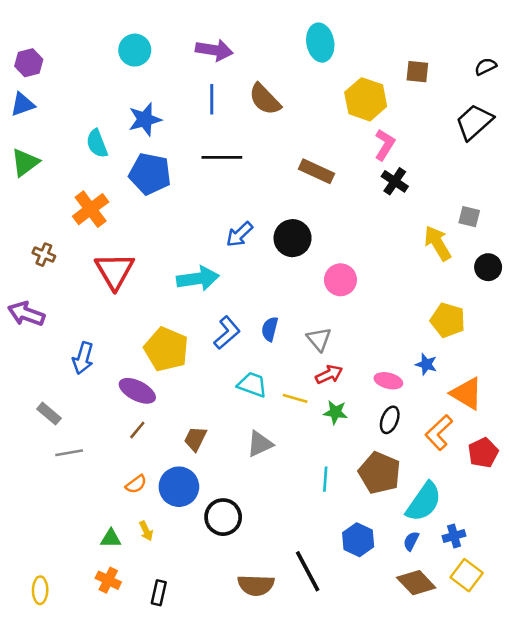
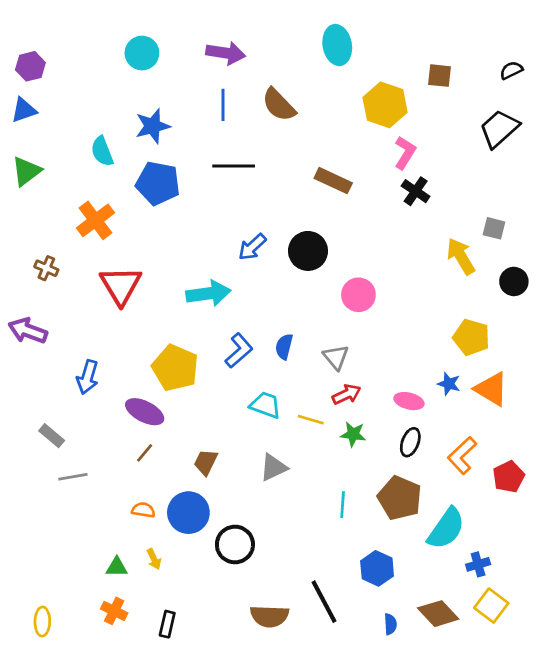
orange triangle: (467, 393) -> (491, 389), moved
orange semicircle: (136, 484) -> (143, 510), turned -135
blue semicircle: (411, 541) -> (390, 624), moved, turned 150

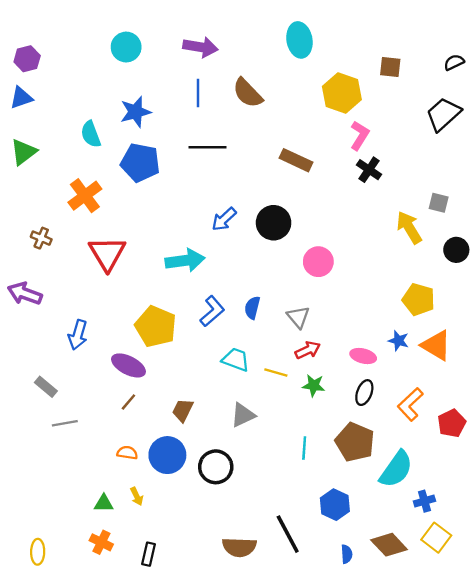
black circle: (235, 544) -> (216, 467), moved

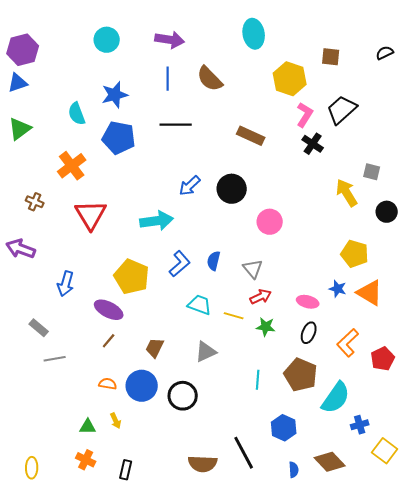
purple hexagon: (27, 59) -> (23, 50), size x1.4
black trapezoid: (443, 114) -> (342, 110), moved
yellow square: (436, 538) -> (385, 451), moved

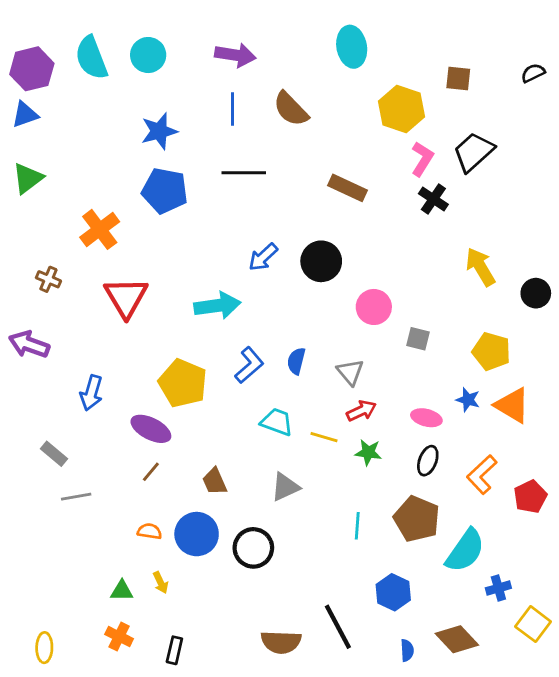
cyan semicircle: (77, 114) -> (91, 58), moved, size x1.4
gray square: (372, 172) -> (418, 339), moved
brown trapezoid: (155, 348) -> (215, 481), turned -50

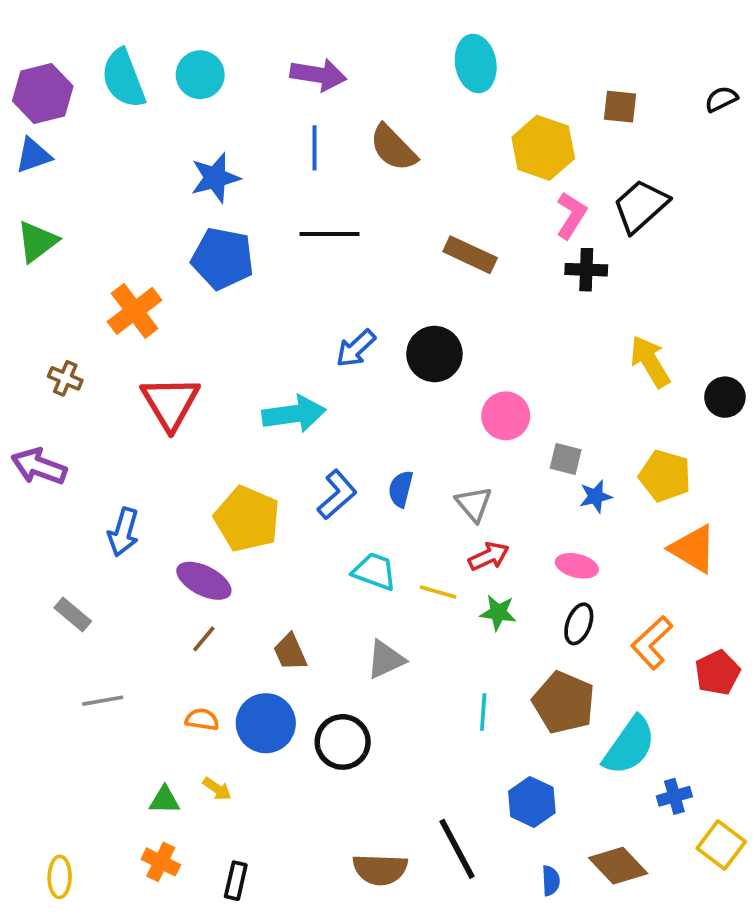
black cross: (433, 199) -> (586, 270), turned -32
blue star: (468, 400) -> (596, 496), moved, turned -30
gray line: (76, 497) -> (103, 701), moved
yellow arrow: (161, 583) -> (217, 789), turned -30

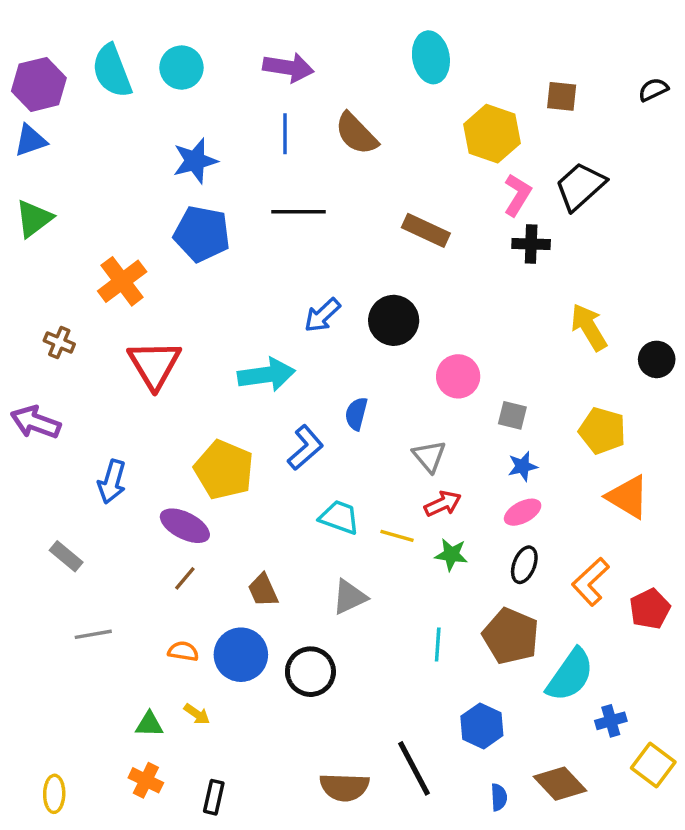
blue semicircle: (401, 489) -> (356, 414), moved
blue star: (596, 496) -> (523, 466), moved
pink ellipse: (577, 566) -> (523, 512), turned -42

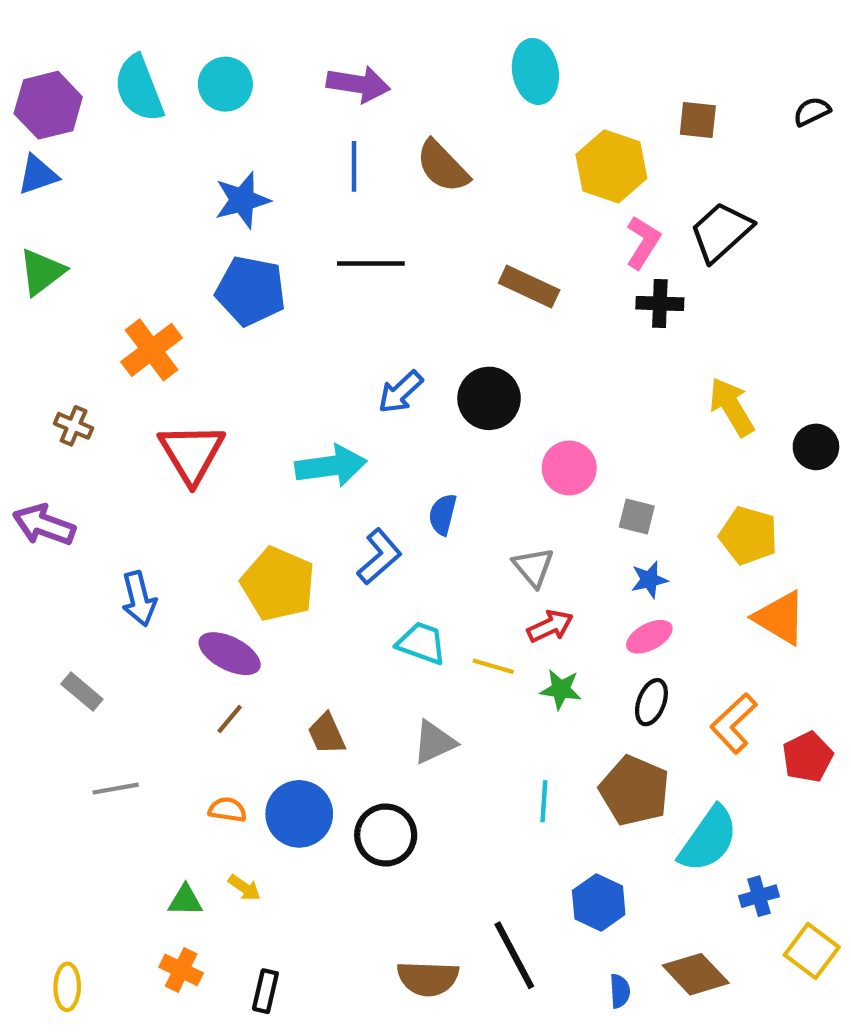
blue arrow: (112, 482) -> (139, 599), turned -30

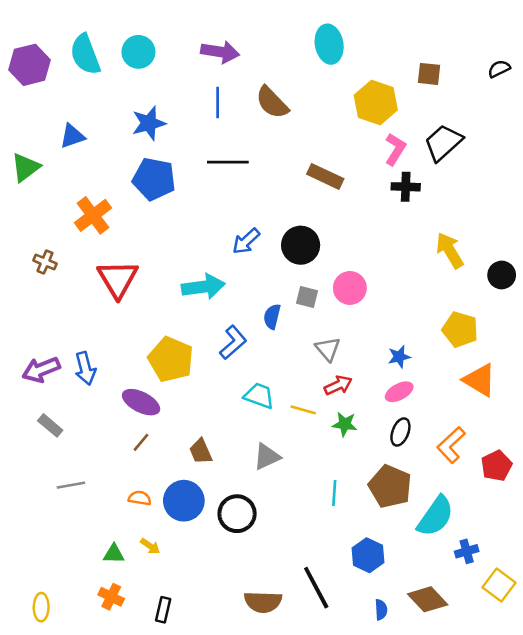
blue triangle: (38, 175) -> (72, 136), moved
gray square: (637, 517) -> (307, 297), moved
purple arrow: (44, 525) -> (41, 370), moved, turned -42

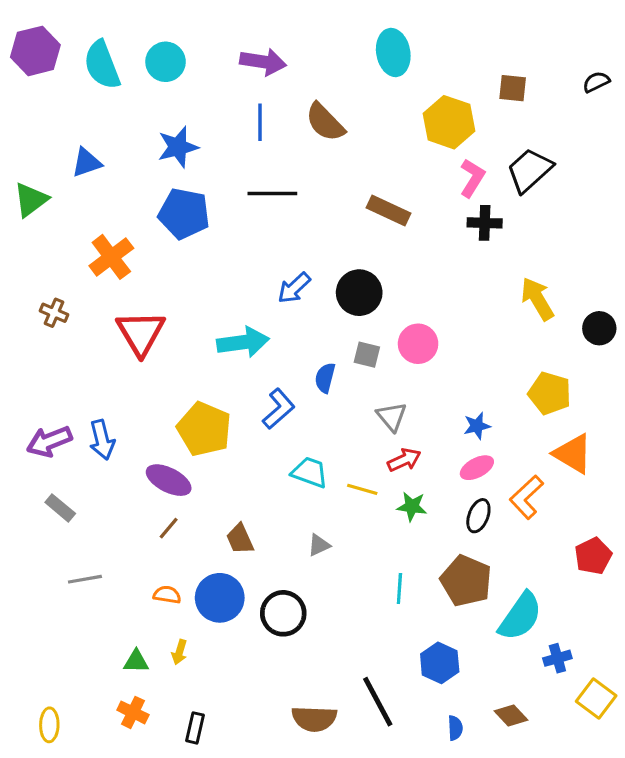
purple hexagon: (29, 65) -> (35, 51), moved
orange L-shape: (451, 445) -> (526, 497), moved
gray triangle: (267, 457) -> (319, 545), size x0.7
yellow arrow: (150, 546) -> (179, 652), turned 72
brown diamond: (428, 599) -> (511, 716), size x0.7

